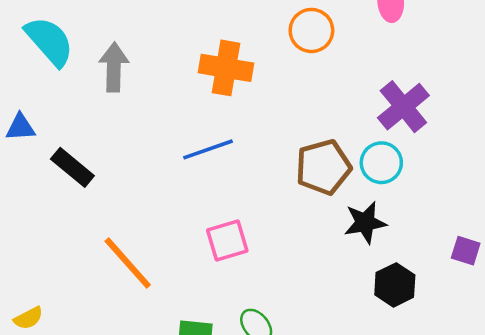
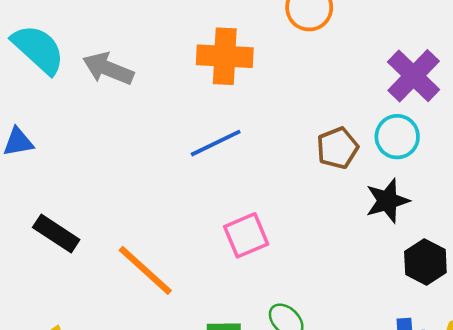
gray arrow: (114, 67) -> (108, 69), turned -63
black rectangle: (72, 167) -> (56, 234), moved
brown pentagon: (323, 167) -> (337, 148), size x0.7

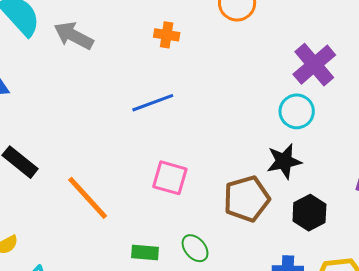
orange cross: (225, 56) -> (167, 35), size x0.6
brown pentagon: (337, 148) -> (247, 199), moved, size x1.4
pink square: (246, 235) -> (170, 178), turned 33

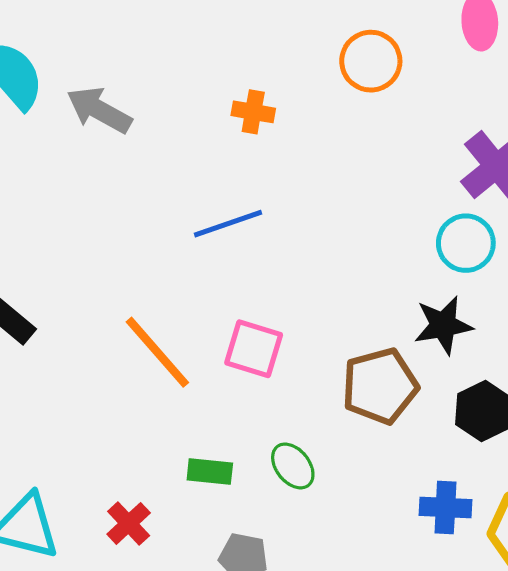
orange line: (88, 198) -> (157, 352), moved

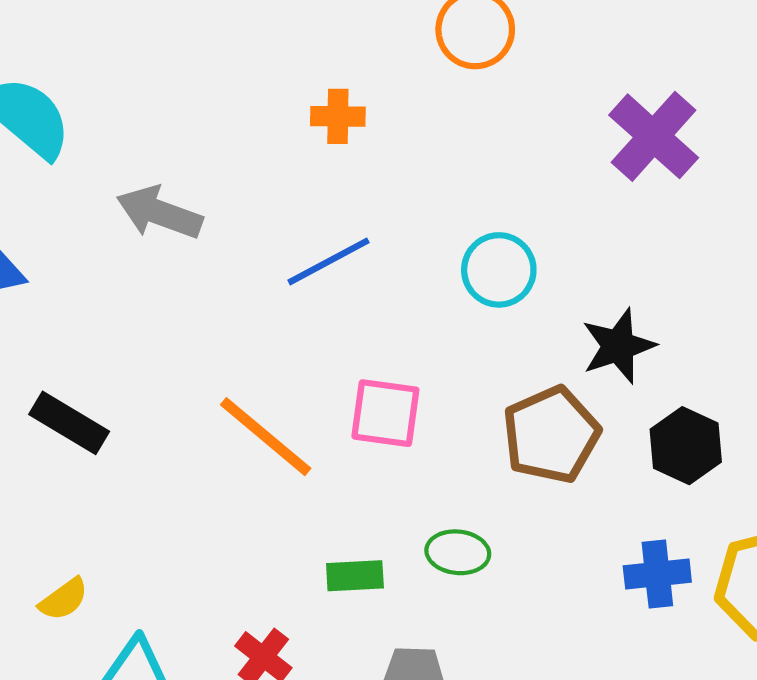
gray arrow: (99, 110) -> (159, 213), moved
cyan circle: (466, 243) -> (499, 270), moved
green ellipse: (293, 466) -> (458, 552), turned -36

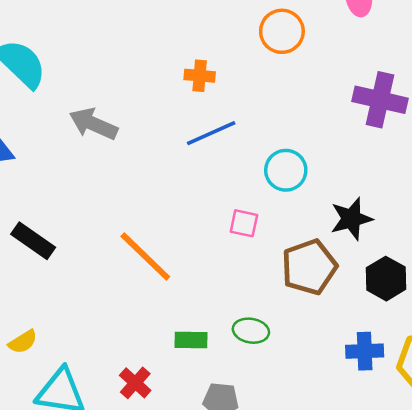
purple cross: (654, 136) -> (380, 100), turned -33
blue line: (328, 261) -> (211, 133), moved
pink square: (385, 413) -> (244, 223), moved, size x0.7

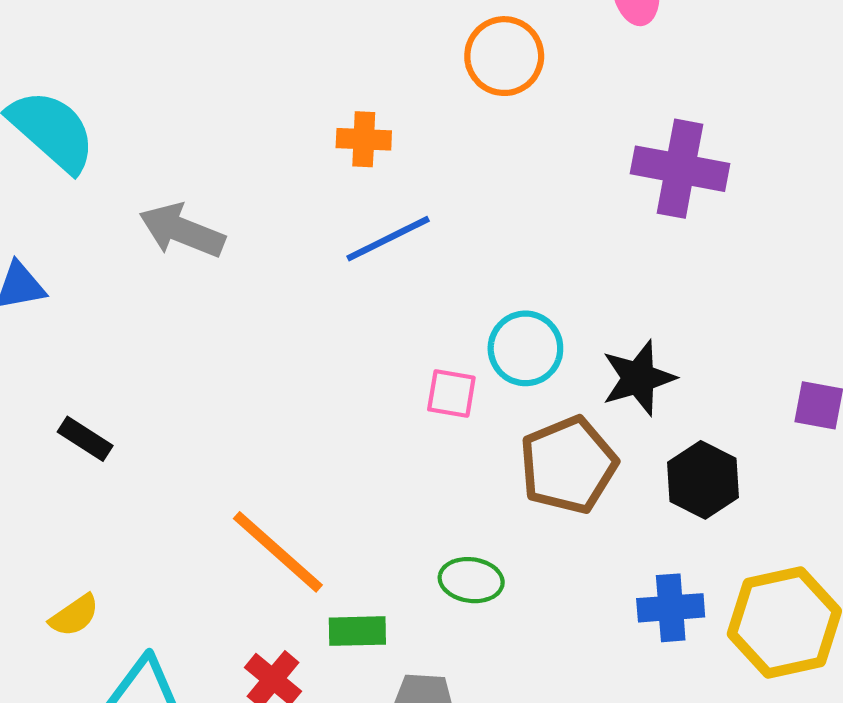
cyan circle: (286, 170) -> (525, 348), moved
black rectangle: (33, 241) -> (85, 439), size x0.7
orange line: (145, 257) -> (278, 552), moved
green rectangle: (191, 340) -> (357, 631), moved

